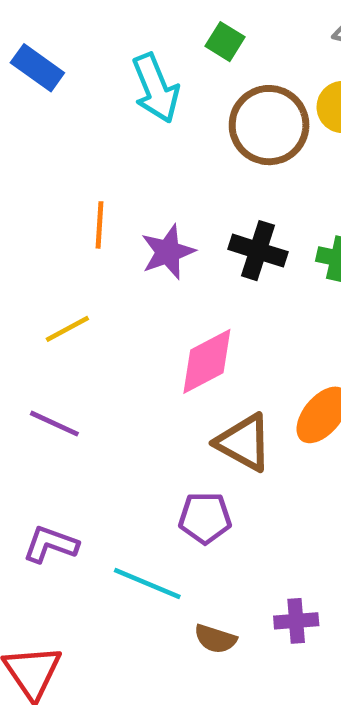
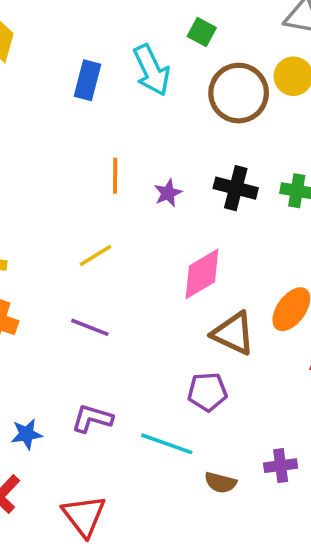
blue rectangle: (37, 68) -> (88, 80), moved, turned 72
purple star: (168, 252) -> (168, 193), size x0.7

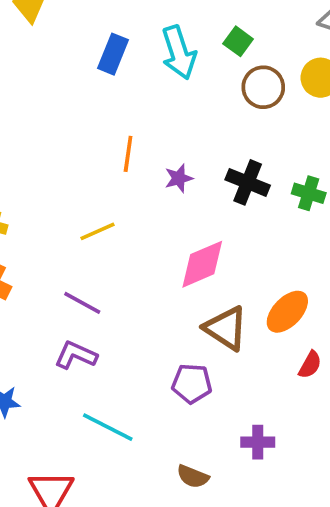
green square: (202, 32) -> (238, 41), moved
brown circle: (239, 93) -> (263, 87), size x0.7
purple L-shape: (92, 419) -> (76, 355), moved
cyan line: (167, 444) -> (108, 427), moved
purple cross: (281, 466) -> (258, 442), moved

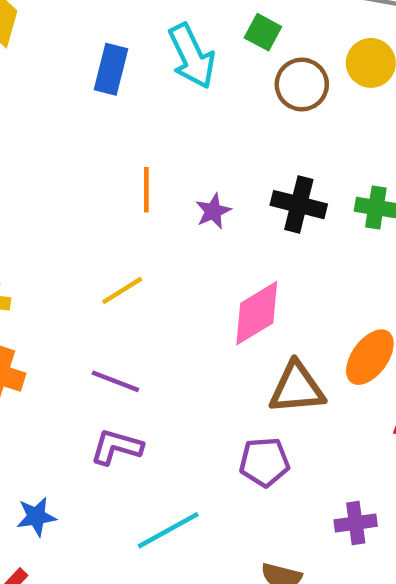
brown triangle: (226, 328) -> (297, 388), turned -30
cyan line: (108, 427) -> (168, 530), turned -48

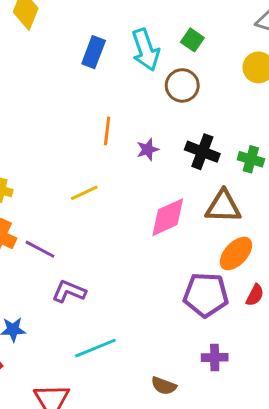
brown circle: (302, 85) -> (182, 85), moved
purple line: (115, 381) -> (40, 249), moved
brown triangle: (297, 388) -> (223, 206), moved
purple pentagon: (264, 462) -> (206, 295), moved, size x1.4

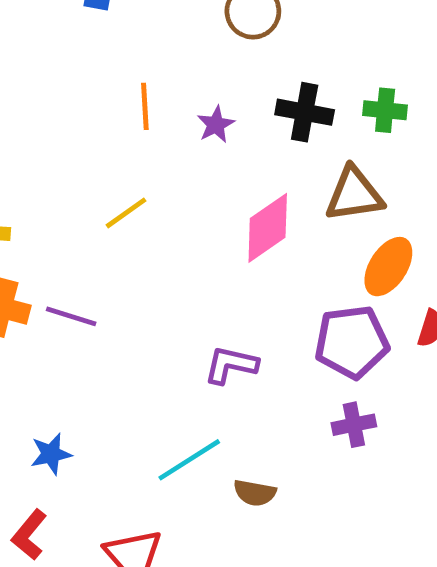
purple L-shape: (69, 291) -> (231, 365), moved
purple cross: (215, 357) -> (354, 425), moved
brown semicircle: (164, 386) -> (255, 493), moved

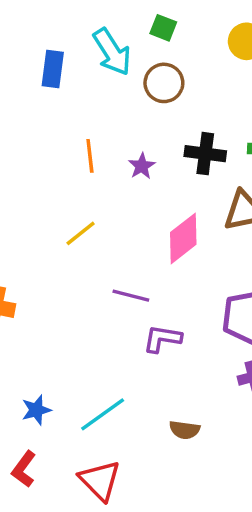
purple line: (71, 316) -> (131, 296), moved
cyan line: (189, 460) -> (103, 414), moved

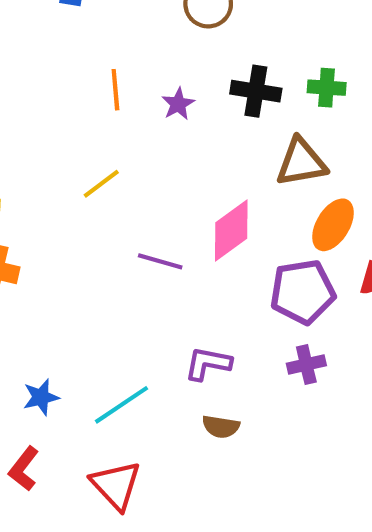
pink diamond: (183, 238) -> (231, 231), moved
purple L-shape: (162, 339) -> (208, 364), moved

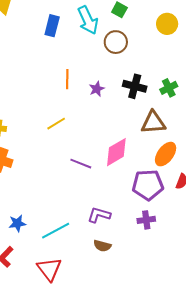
green cross: (327, 88) -> (169, 88), turned -36

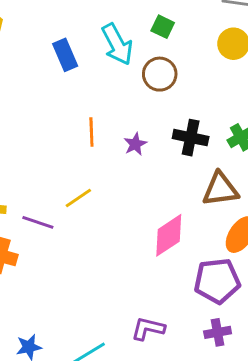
blue rectangle: (52, 26) -> (65, 55), turned -35
purple line: (81, 164) -> (38, 222), moved

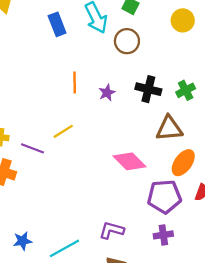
pink diamond: (169, 235) -> (130, 161), turned 76

